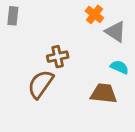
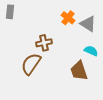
orange cross: (94, 14) -> (68, 18), moved
brown trapezoid: (104, 93) -> (79, 71), turned -115

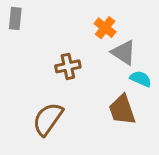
gray triangle: (88, 24) -> (124, 52), moved
brown semicircle: (31, 64) -> (48, 119), moved

